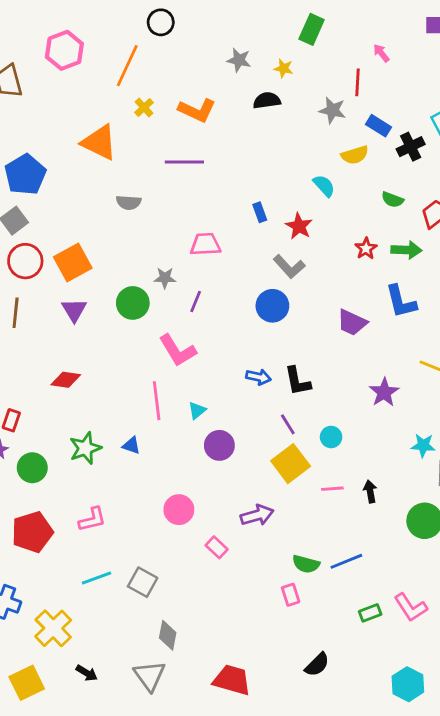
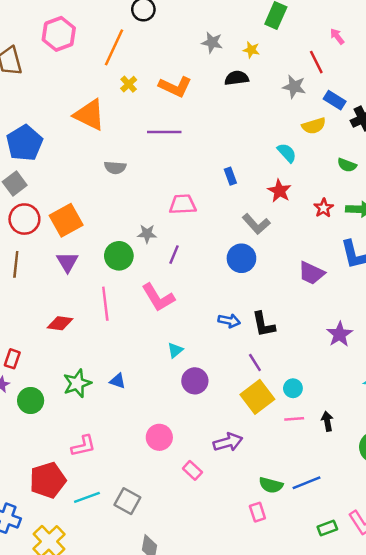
red line: (358, 82) -> (316, 62), turned -30
red star: (299, 226) -> (279, 191), moved
pink line: (157, 401) -> (105, 304), moved
cyan circle: (331, 437) -> (293, 388), moved
red pentagon: (32, 532) -> (48, 480), moved

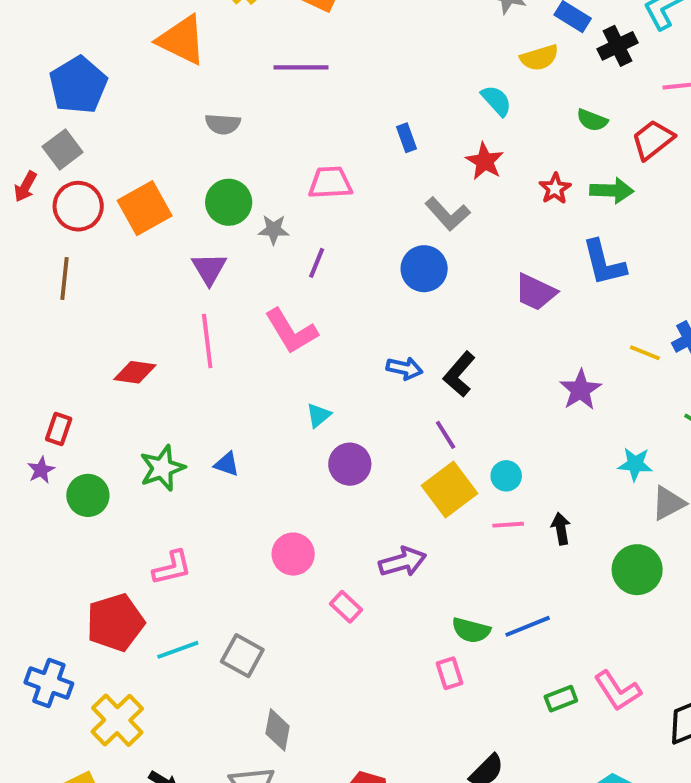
green circle: (119, 256) -> (229, 202), moved
purple triangle: (67, 262) -> (209, 269), moved
black L-shape: (264, 324) -> (459, 374), turned 52

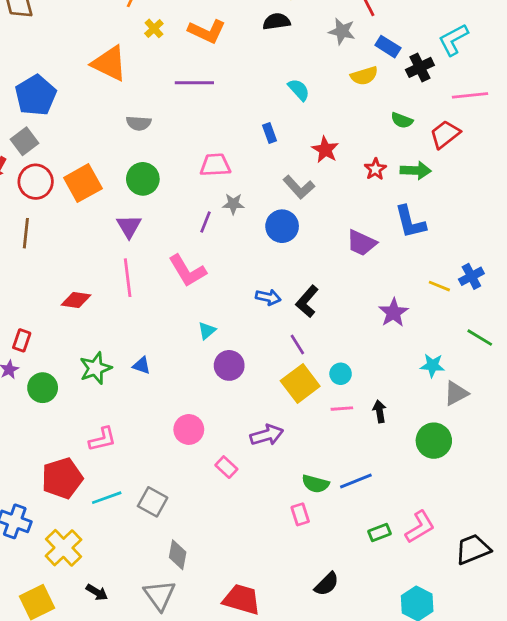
cyan semicircle: (496, 101) -> (299, 90), moved
gray star: (274, 230) -> (233, 204), moved
pink L-shape: (618, 691) -> (420, 527), turned -88

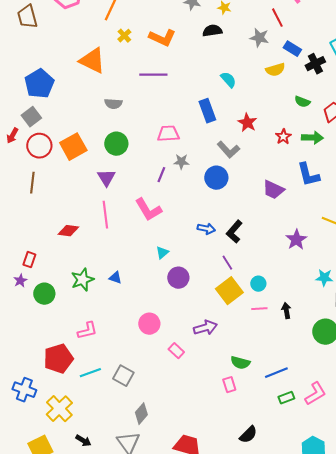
blue rectangle: (270, 133) -> (207, 111), size x1.6
blue line: (356, 481) -> (276, 373), moved
gray diamond: (178, 555) -> (141, 414), turned 30

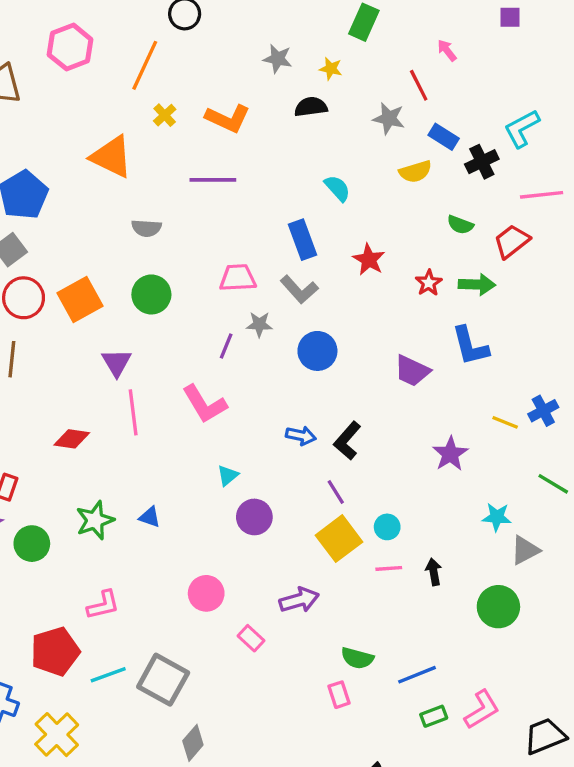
gray L-shape: (228, 150) -> (299, 289), moved
purple triangle: (106, 178) -> (117, 363), moved
gray square: (123, 376) -> (163, 680), size x1.4

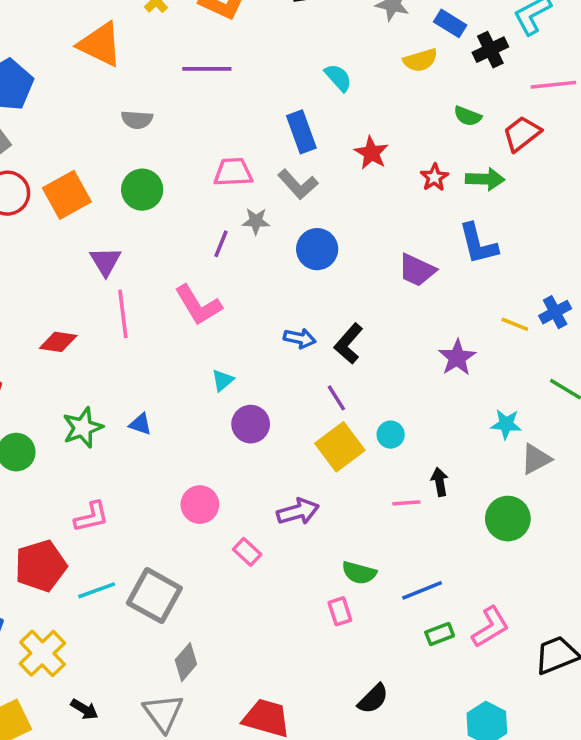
pink line: (389, 568) -> (406, 503), moved

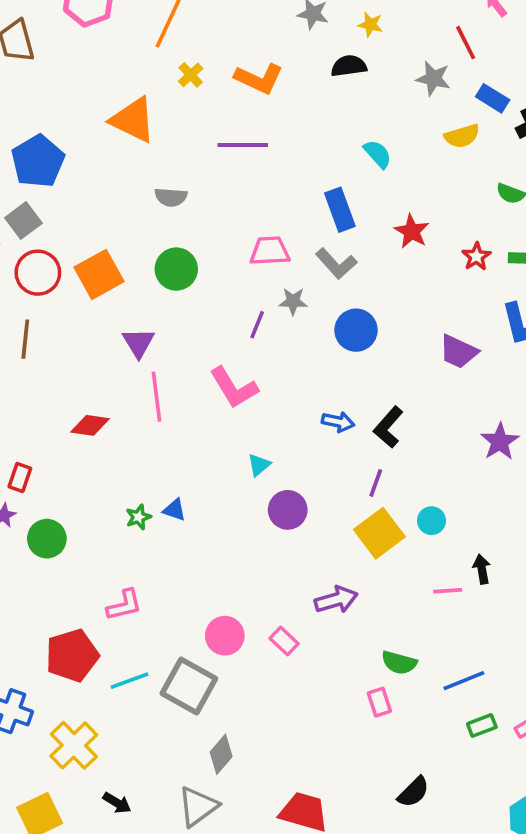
purple line: (336, 398) -> (376, 483), turned 52
green star: (83, 428) -> (139, 517), moved, size x0.6
pink circle: (200, 505) -> (225, 636), moved
gray triangle: (163, 713) -> (198, 806), turned 30

